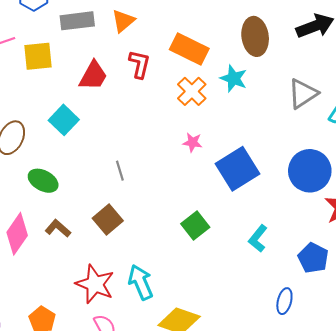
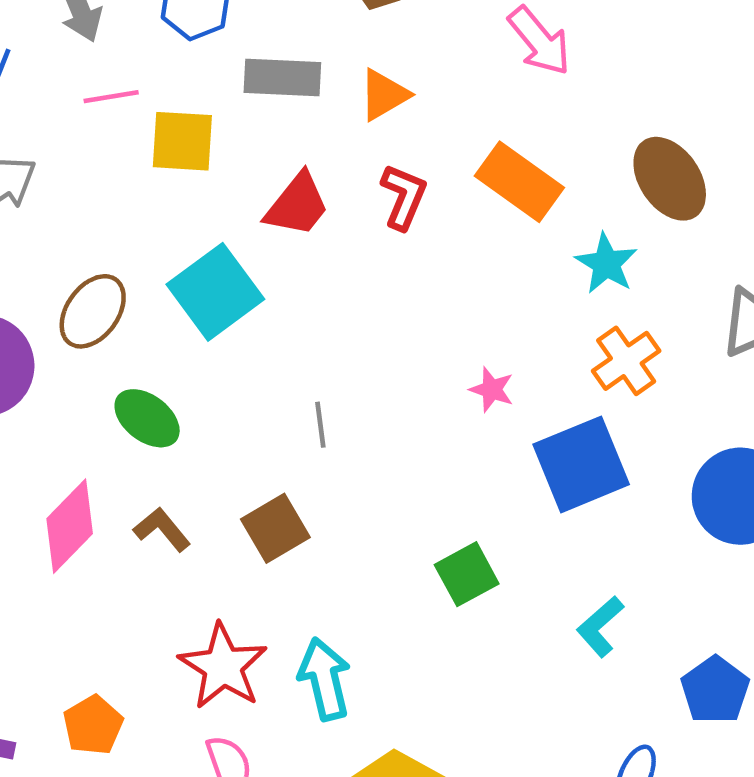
brown ellipse: (255, 36) -> (670, 179), turned -36
orange cross: (192, 91) -> (626, 361), moved
cyan square: (64, 120) -> (215, 292), size x1.4

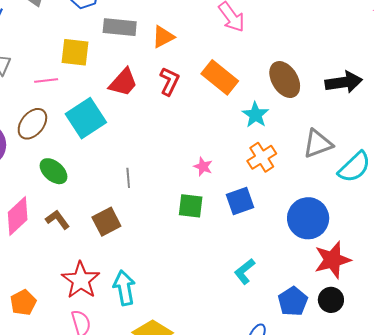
pink line: (111, 97) -> (46, 81), moved
blue square: (581, 464) -> (240, 201), size x0.7
green square: (467, 574) -> (191, 206), moved, turned 32

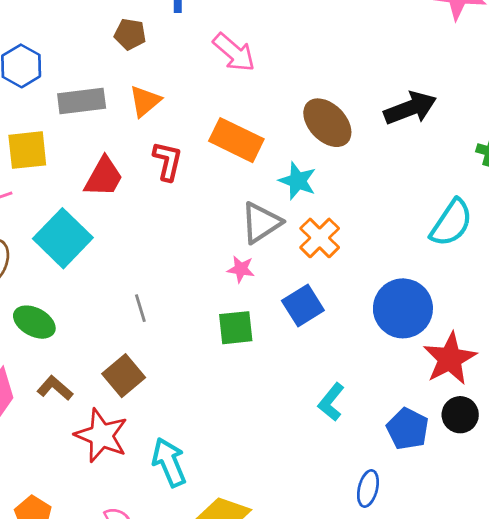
gray triangle: (318, 144) -> (261, 223), moved
red star: (81, 280) -> (101, 435), moved

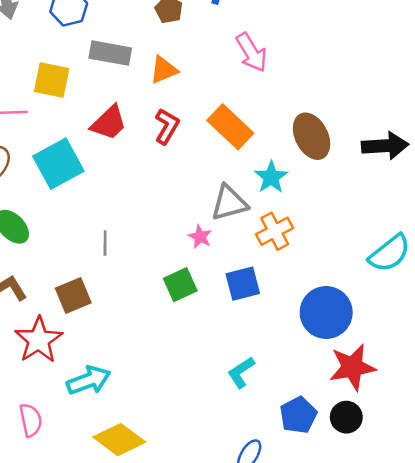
green square: (236, 328) -> (180, 285), turned -36
cyan arrow: (169, 462) -> (89, 380), turned 75

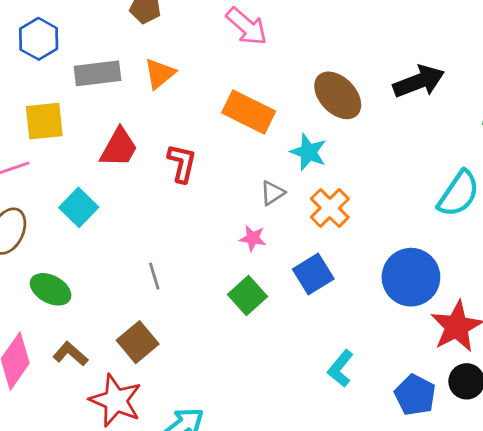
red L-shape: (167, 126) -> (182, 163), moved
cyan square: (58, 164) -> (79, 207), size x0.7
gray triangle: (229, 203) -> (272, 193), size x0.6

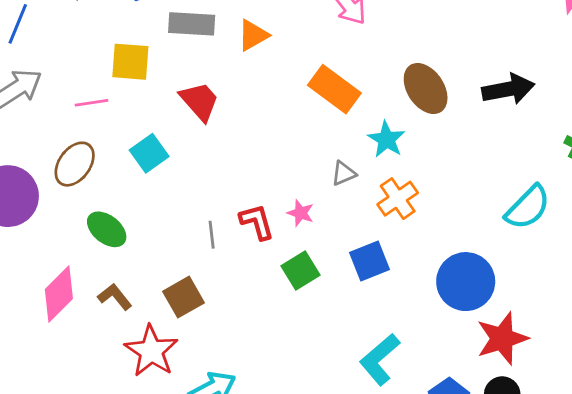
red trapezoid: (119, 148) -> (200, 101), turned -81
red L-shape: (182, 163) -> (257, 222), moved, turned -39
pink star: (253, 238) -> (301, 213), moved
cyan L-shape: (341, 368) -> (380, 359), size x1.4

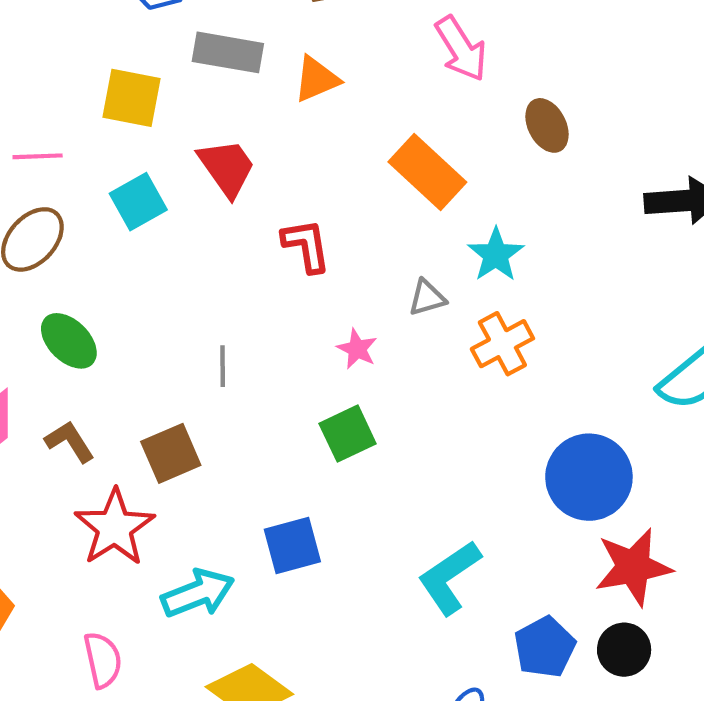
brown ellipse: (426, 89) -> (547, 125), moved, size x0.7
pink line: (92, 103) -> (38, 156), moved
cyan square: (149, 153) -> (138, 202), moved
red L-shape: (257, 222) -> (306, 246), moved
blue square: (369, 261) -> (292, 545), moved

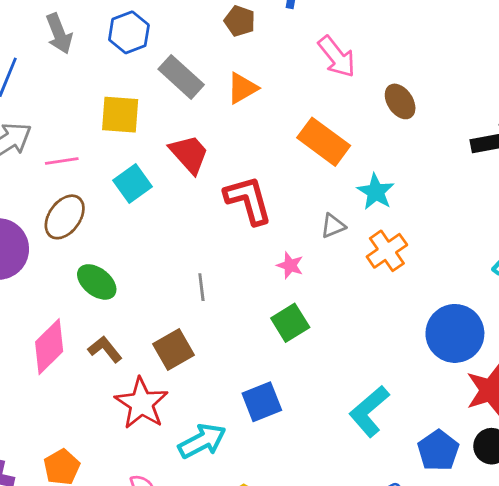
gray rectangle: (228, 52) -> (181, 77), turned 39
red L-shape: (306, 246) -> (248, 200), size x1.4

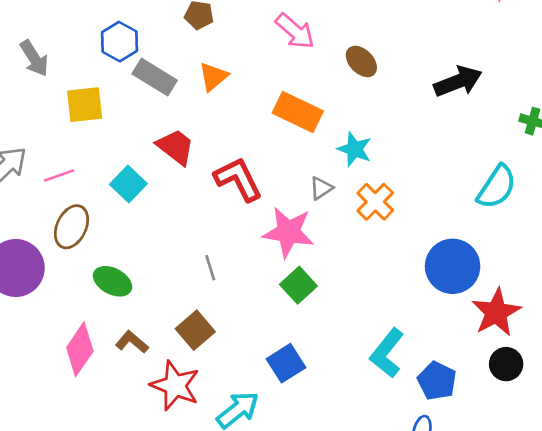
blue hexagon: (129, 32) -> (119, 42), moved
yellow square: (120, 115) -> (85, 105), moved
pink star: (290, 265) -> (288, 232), size x2.0
blue pentagon: (438, 451) -> (437, 381), moved

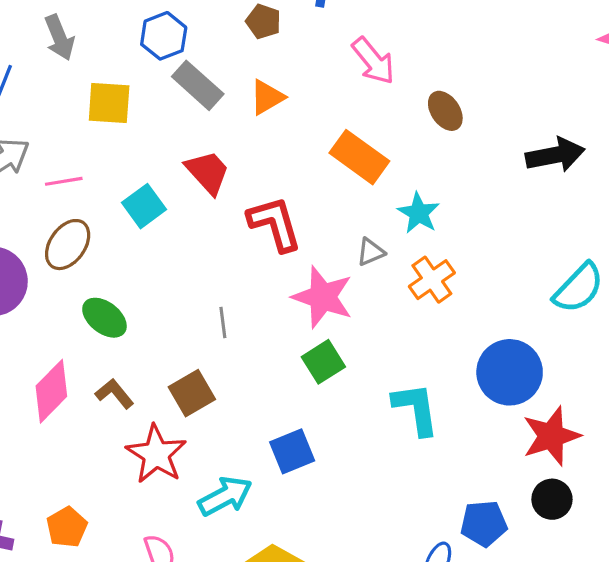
cyan L-shape: (387, 353) -> (416, 409), moved, turned 123
blue pentagon: (437, 381) -> (484, 524), moved, turned 30

